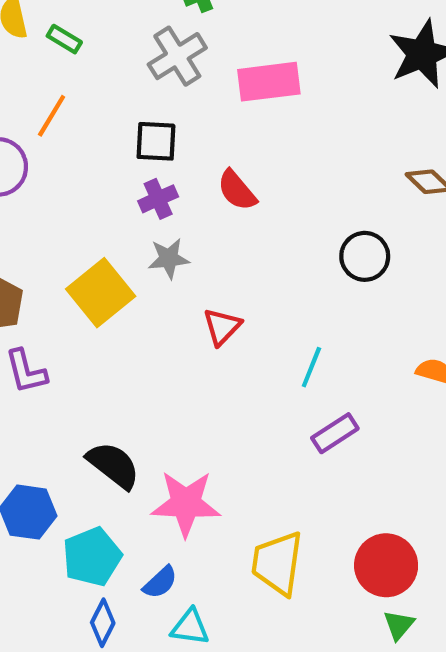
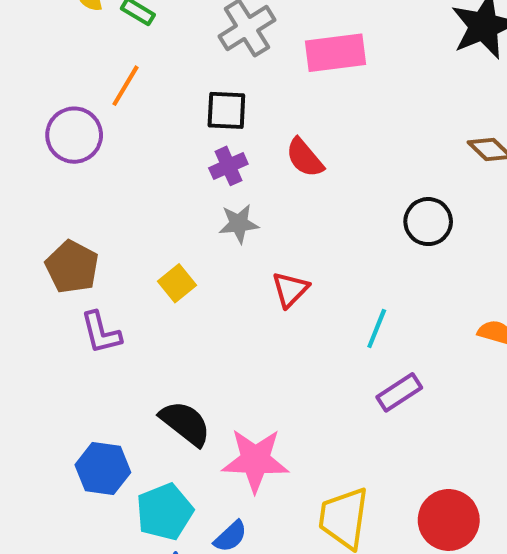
yellow square: (101, 293) -> (177, 283), moved, size x0.6

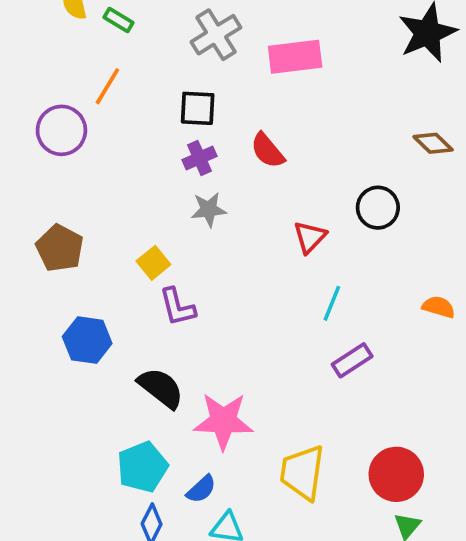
red triangle: (290, 289) -> (310, 237), moved
purple L-shape: (101, 333) -> (177, 307), moved
blue hexagon: (103, 469) -> (87, 340), moved

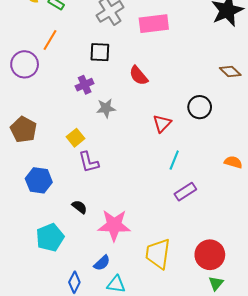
purple cross: (199, 158) -> (85, 85), moved
black semicircle: (161, 388) -> (80, 207), size x0.6
cyan pentagon: (142, 467) -> (50, 237), moved

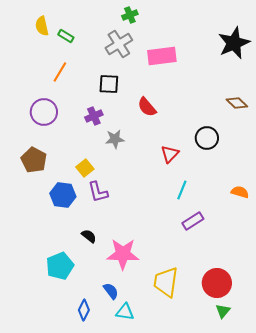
purple circle: (25, 64) -> (44, 112), moved
blue hexagon: (39, 180) -> (63, 195), moved
blue semicircle: (102, 263) -> (111, 291), turned -84

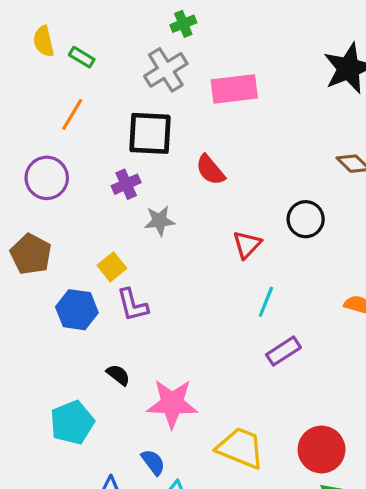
black square: (109, 84) -> (150, 133), size x1.4
yellow trapezoid: (166, 282) -> (241, 448), turned 104

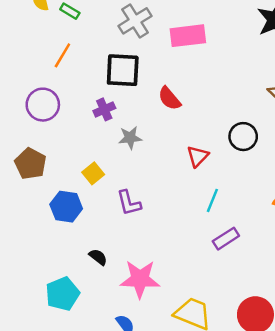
purple L-shape: (133, 305) -> (129, 203), moved

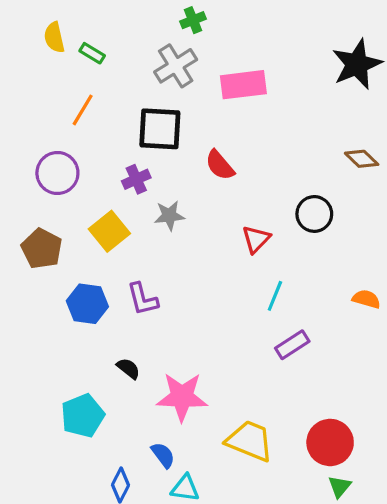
yellow square: (93, 173) -> (109, 231), moved, size x1.4
purple L-shape: (129, 203) -> (143, 299), moved

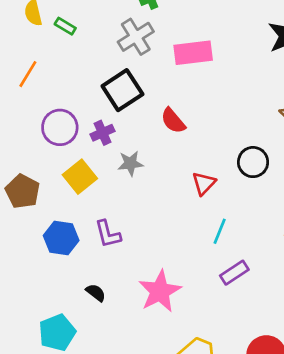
orange line: (83, 110) -> (28, 74), moved
black square: (160, 129) -> (122, 90), turned -36
purple circle: (57, 173) -> (60, 127), moved
pink star: (182, 397) -> (160, 291), moved, turned -30

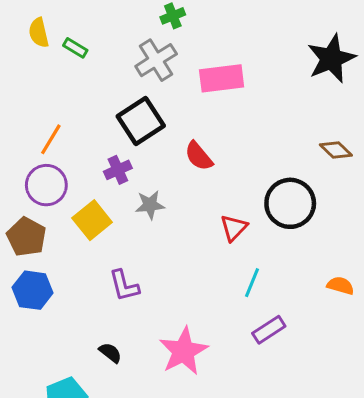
orange line: (28, 74) -> (51, 139), moved
purple circle: (60, 127) -> (46, 185), moved
black circle: (253, 162) -> (290, 203), size x1.4
blue hexagon: (61, 238) -> (33, 290), moved

